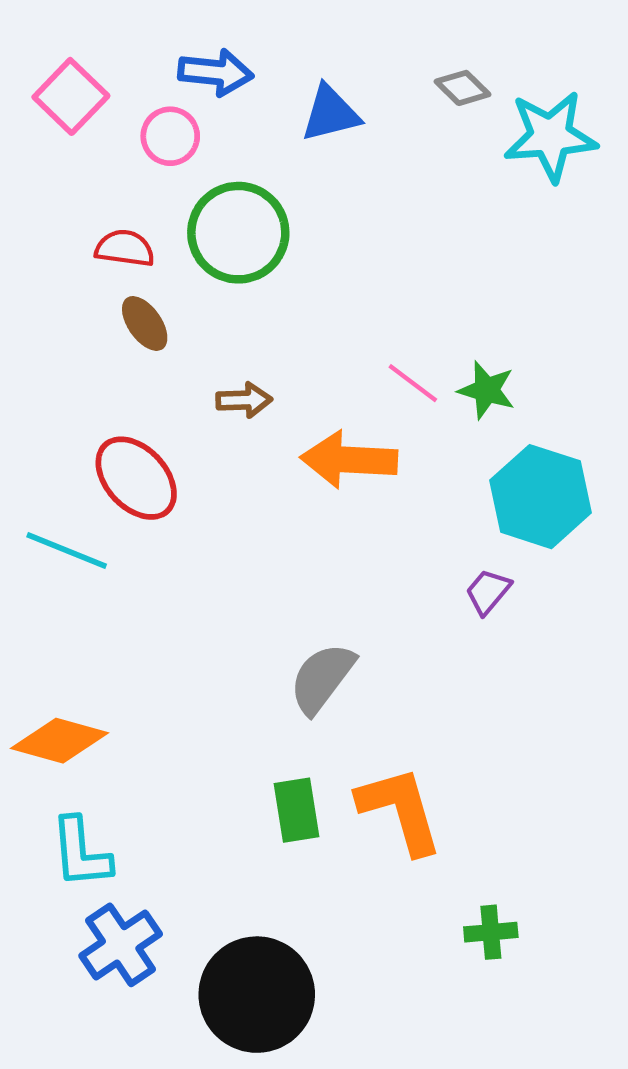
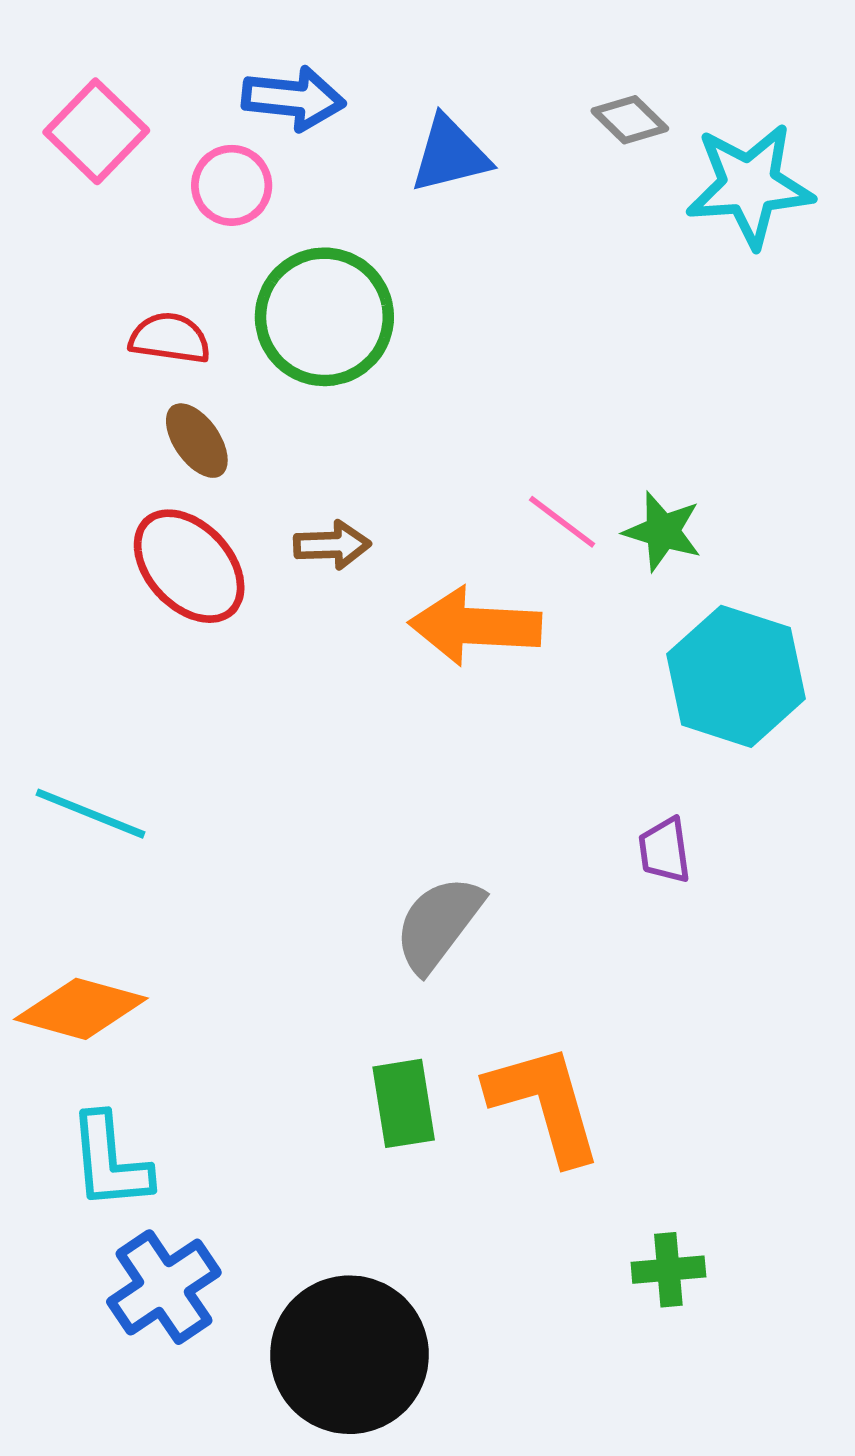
red ellipse: (136, 478) -> (189, 566), moved
cyan line: (67, 550) -> (91, 814), moved
purple trapezoid: (488, 592) -> (665, 850), moved, turned -48

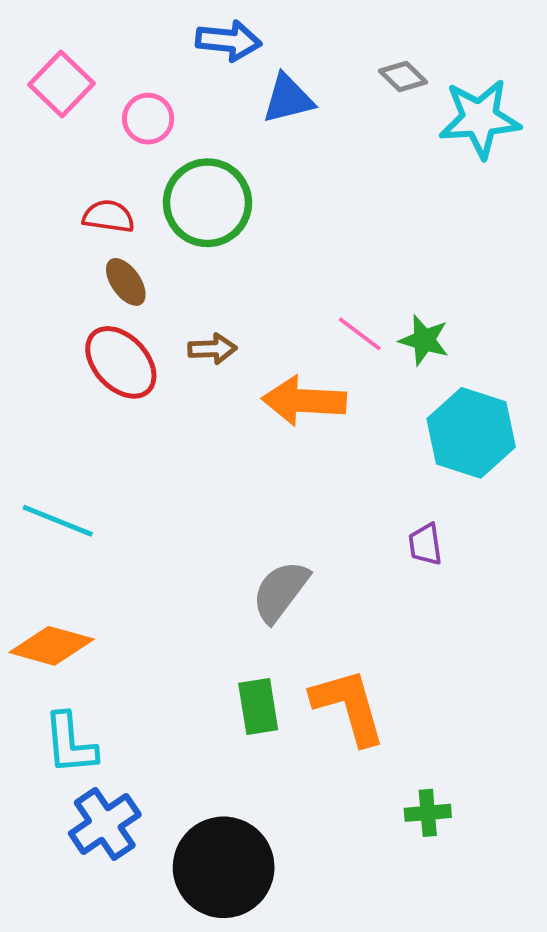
blue arrow: (293, 98) -> (229, 41), moved

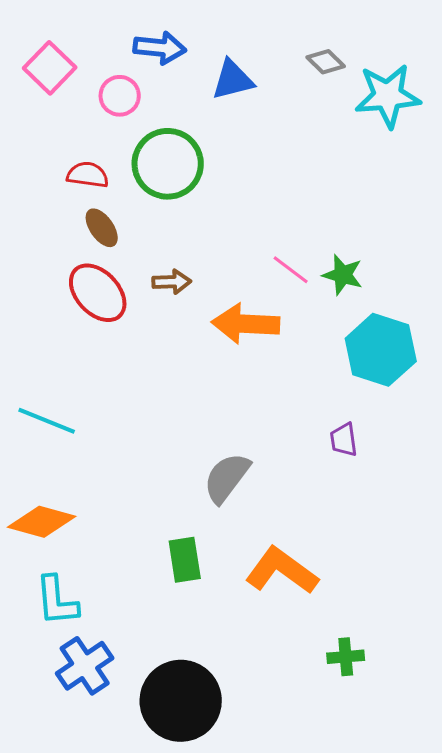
blue arrow: (229, 41) -> (160, 48), moved
green rectangle: (258, 706) -> (185, 560), moved
orange L-shape: (349, 706) -> (282, 571), turned -38

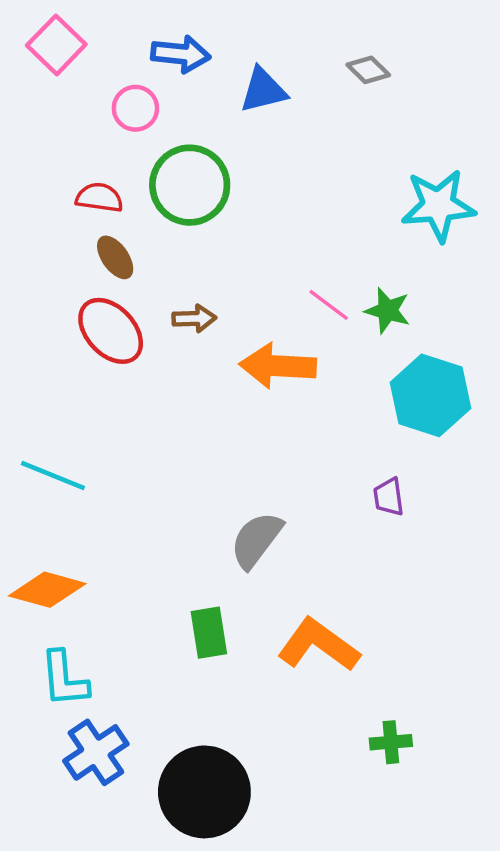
pink square: (50, 68) -> (56, 45), moved
cyan star: (388, 96) -> (438, 205), moved

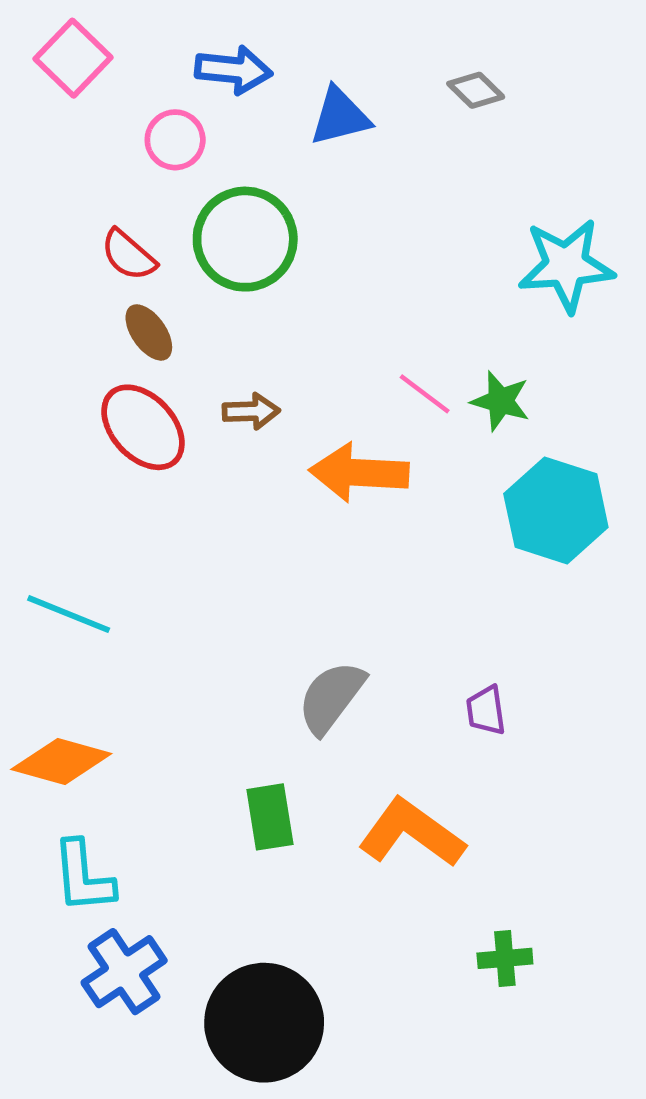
red semicircle: (99, 198) -> (128, 255), turned -147
purple trapezoid: (389, 497) -> (486, 710), moved

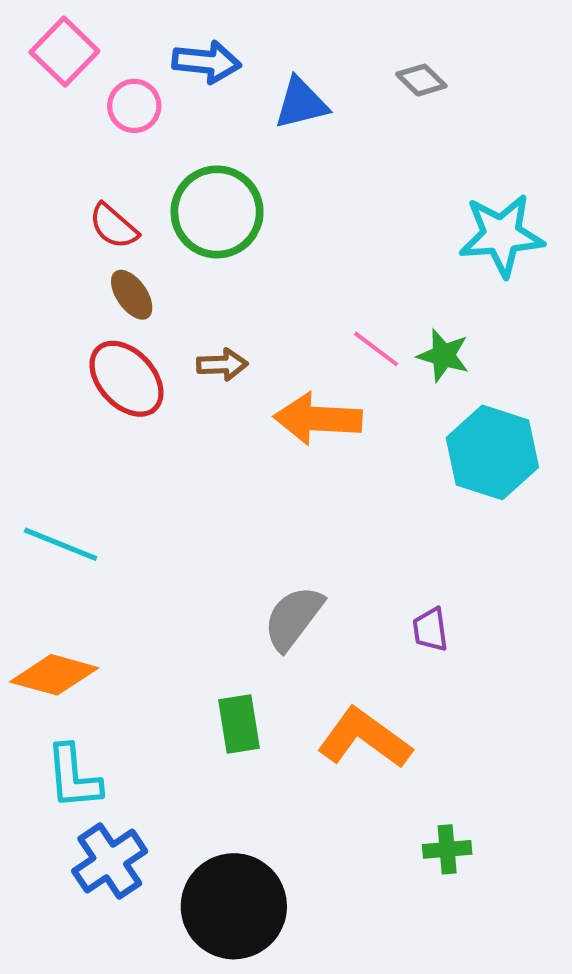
pink circle: (175, 140) -> (134, 106), moved

